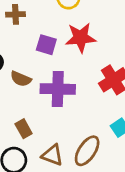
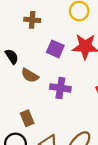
purple cross: (58, 89) -> (60, 88), size x0.7

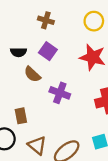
purple square: (55, 49) -> (48, 51), moved
black semicircle: (12, 57) -> (18, 52), turned 112

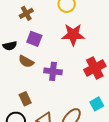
brown cross: (46, 20) -> (26, 13), turned -32

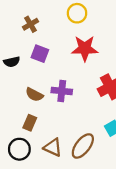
brown semicircle: (26, 61) -> (34, 95), moved
brown rectangle: (25, 99) -> (30, 123), turned 48

